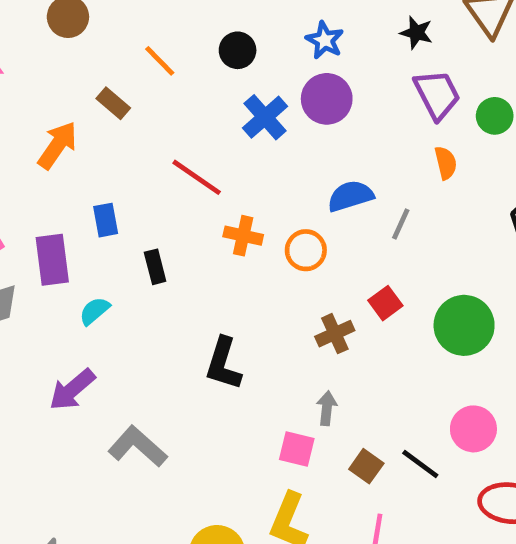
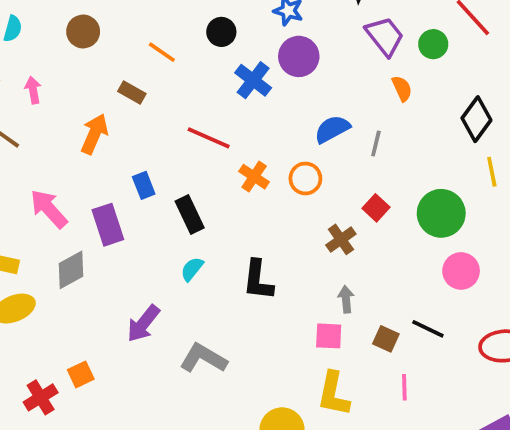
orange cross: (243, 236) -> (254, 177), turned 32
black rectangle: (155, 267) -> (190, 215), size x1.4
cyan semicircle: (94, 311) -> (192, 269), moved
pink circle: (473, 429) -> (461, 271), moved

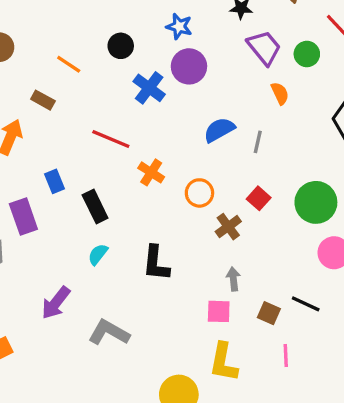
orange circle: (305, 178) -> (199, 193), moved

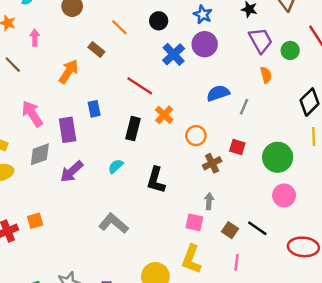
red square: (259, 198) -> (237, 147), turned -35
black rectangle: (95, 207) -> (133, 129), moved, turned 30
purple arrow: (56, 303) -> (72, 171), moved

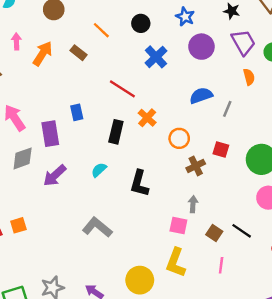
purple circle: (205, 44) -> (201, 47), moved
orange arrow: (69, 72) -> (43, 54), moved

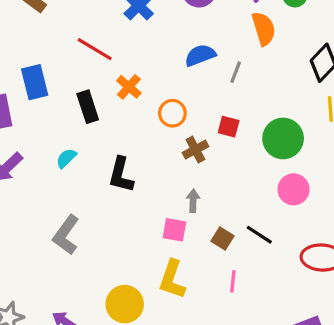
orange semicircle: (249, 77) -> (264, 29), size x1.5
blue rectangle: (77, 112) -> (35, 82), size x1.5
black rectangle: (116, 132) -> (88, 107), turned -30
gray L-shape: (97, 227) -> (66, 235), turned -92

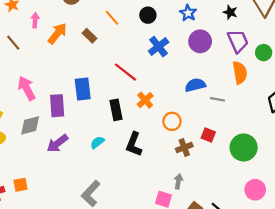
gray line: (236, 72) -> (218, 99), turned 72
black L-shape: (121, 175) -> (134, 144), moved
pink circle: (294, 189) -> (255, 190), moved

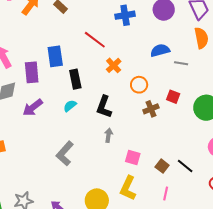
blue cross: (159, 47) -> (125, 15), turned 30
black rectangle: (116, 110) -> (75, 79), moved
gray arrow: (178, 181) -> (109, 135), moved

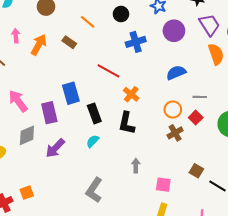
gray line: (181, 63) -> (200, 97), moved
orange circle: (139, 85) -> (173, 110), moved
red square: (173, 97) -> (196, 118), turned 32
black L-shape: (104, 107) -> (126, 123), moved
brown square: (162, 166) -> (196, 171), moved

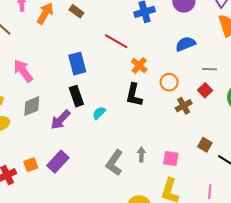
orange circle: (173, 110) -> (169, 82), moved
purple rectangle: (49, 113) -> (58, 162), moved, turned 55
black rectangle: (94, 113) -> (76, 96), moved
gray arrow: (136, 166) -> (141, 154), moved
gray L-shape: (94, 190) -> (114, 163), moved

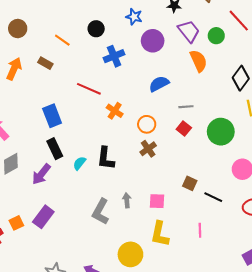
black L-shape: (134, 95) -> (106, 158), moved
brown cross: (184, 106) -> (148, 149), moved

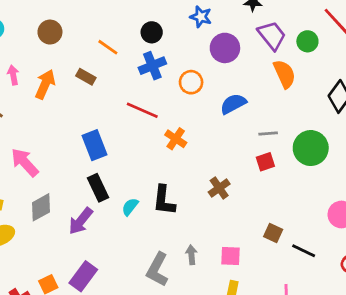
blue cross: (114, 56) -> (152, 66), moved
orange circle: (147, 124) -> (191, 82), moved
red square: (184, 128) -> (265, 162), turned 32
green circle: (221, 132) -> (311, 148), moved

